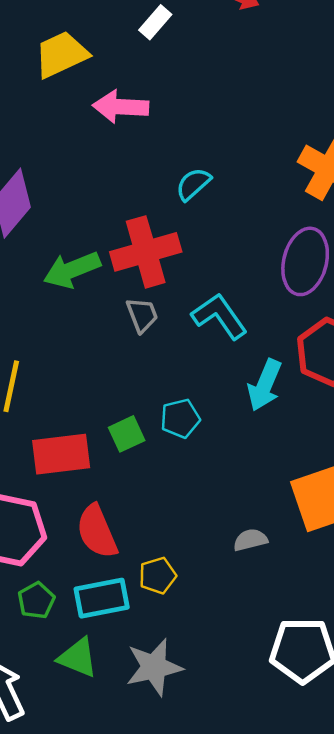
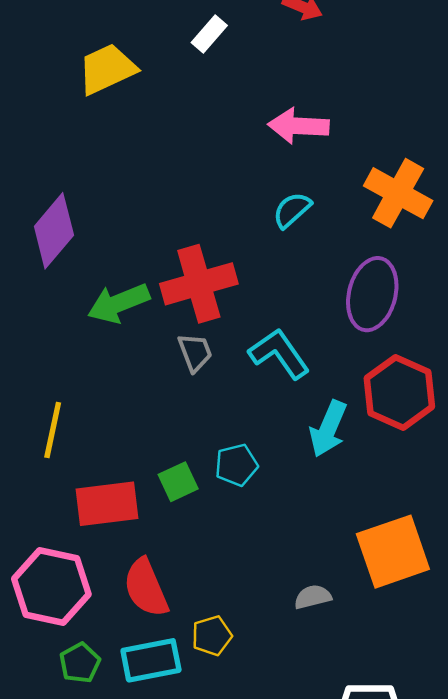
pink arrow: (121, 107) -> (298, 126), moved
cyan semicircle: (193, 184) -> (292, 210), moved

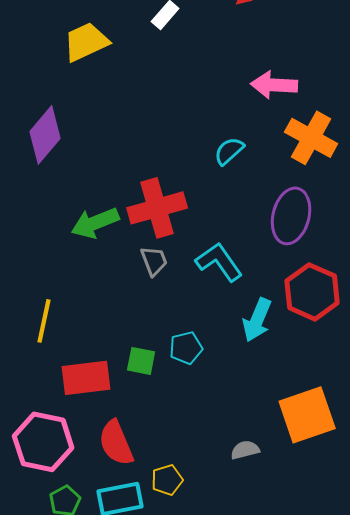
pink arrow: (298, 126) -> (274, 85), moved
purple diamond: (54, 231) -> (45, 135), moved
green square: (178, 482) -> (141, 361), turned 36

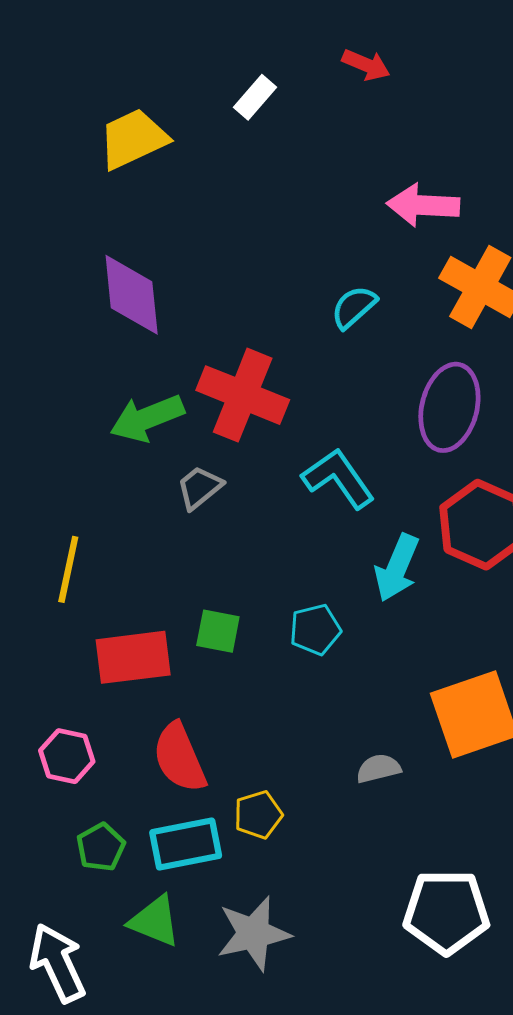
purple diamond: (45, 135) -> (132, 295), moved, turned -46
red cross: (157, 208) -> (243, 395), turned 38
gray trapezoid: (154, 261) -> (199, 488), moved, turned -108
cyan pentagon: (186, 348) -> (315, 630), moved
pink hexagon: (43, 442) -> (67, 756), size x0.6

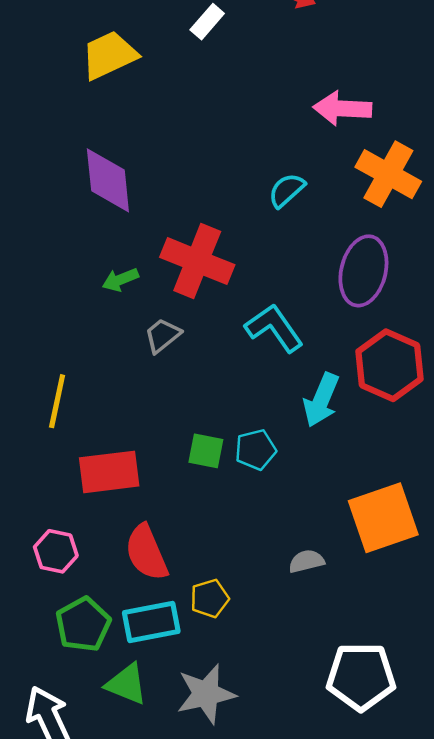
green arrow: (147, 418) -> (120, 280), size x0.6
green square: (218, 631) -> (206, 451), moved
green pentagon: (101, 847) -> (83, 624), size x1.4

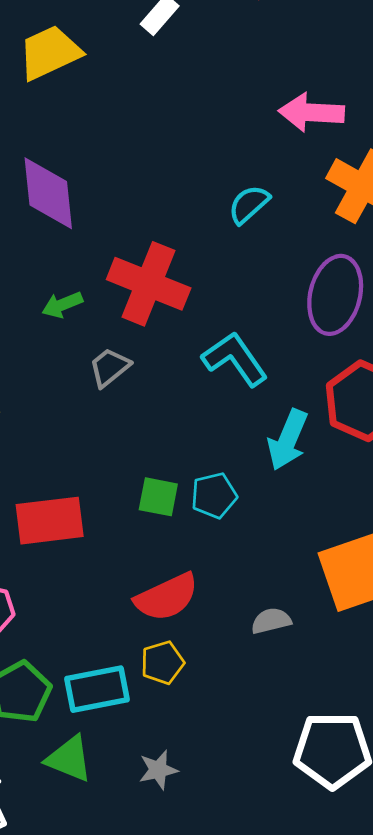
red semicircle: (146, 553) -> (167, 597), moved, turned -92
gray star: (206, 694) -> (158, 770), size x0.6

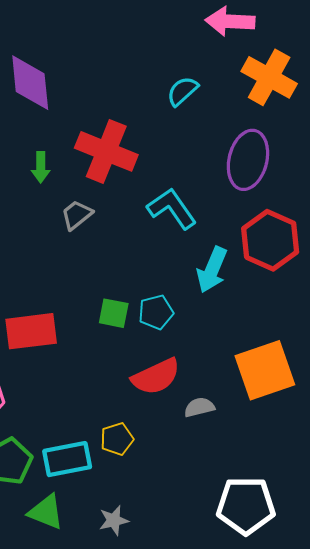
green arrow: (62, 305) -> (41, 167), turned -68
red semicircle: (167, 597) -> (156, 377), moved

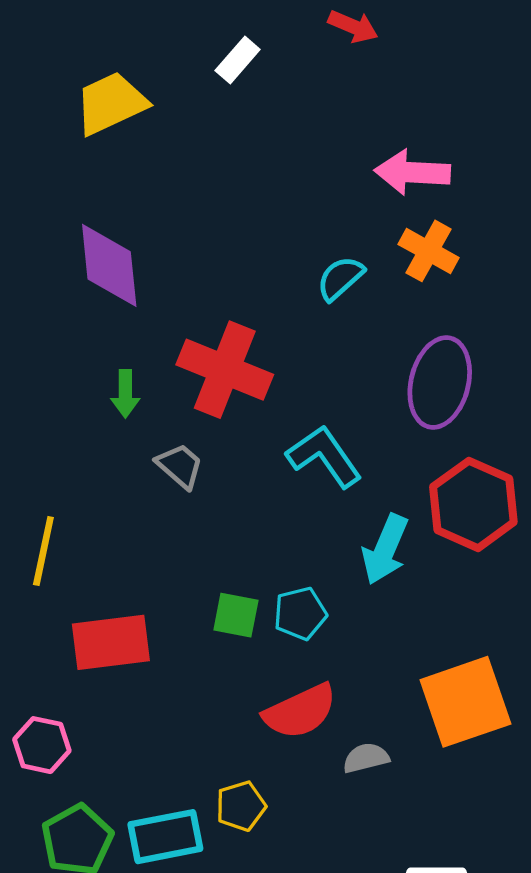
orange cross: (269, 77) -> (428, 251), moved, size x0.7
gray trapezoid: (77, 215) -> (180, 466), turned 80

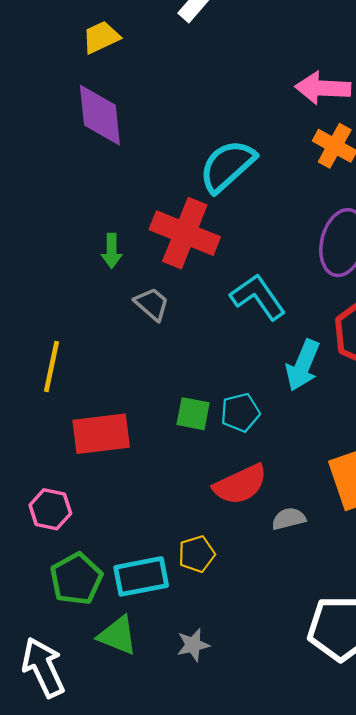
yellow trapezoid: (111, 103) -> (101, 37), size x0.7
purple diamond: (109, 265) -> (100, 115), moved
cyan semicircle: (340, 278) -> (227, 166), moved, size x1.6

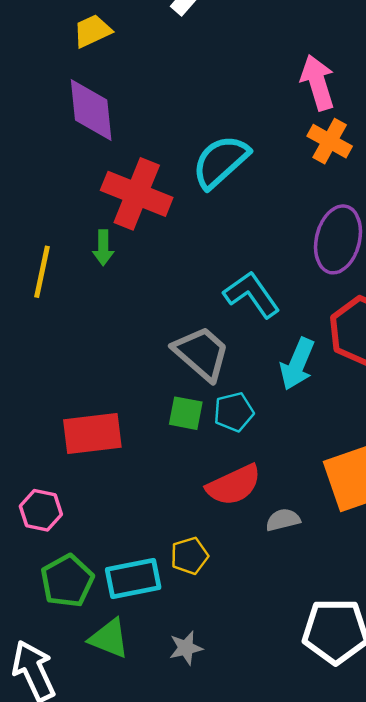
pink arrow: (323, 88) -> (318, 82), turned 70
red cross: (185, 233) -> (137, 194), moved
gray trapezoid: (152, 304) -> (201, 353), moved, size x1.6
yellow line: (51, 366) -> (42, 272), moved

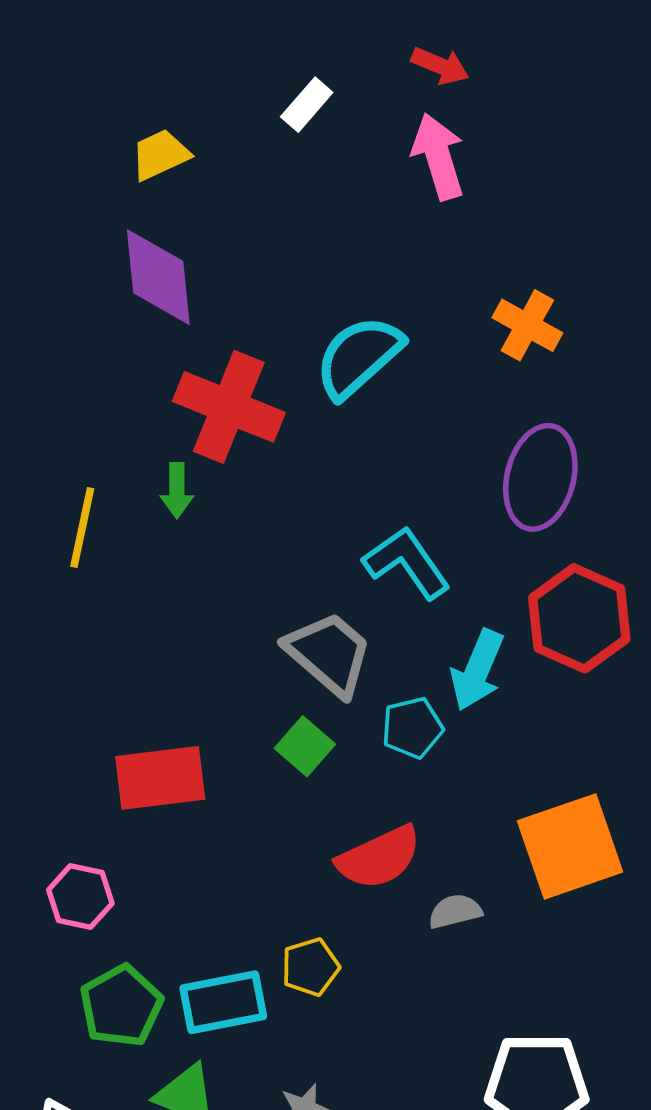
pink arrow: (318, 82) -> (438, 157), moved
cyan pentagon: (234, 412) -> (412, 728), moved
green square: (186, 413) -> (305, 746), turned 30

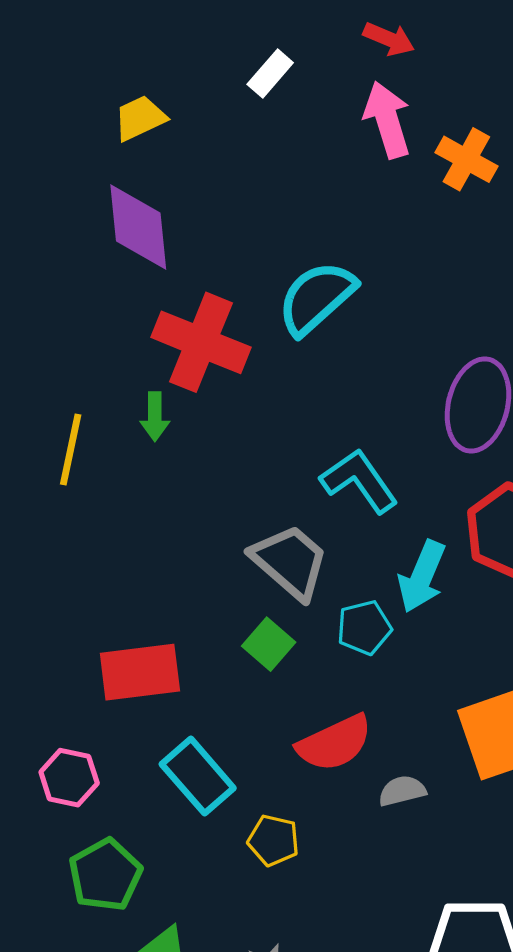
orange cross: (527, 325) -> (466, 159), moved
yellow pentagon: (310, 967) -> (274, 840), turned 30
cyan rectangle: (223, 1002) -> (198, 776), moved, turned 60

